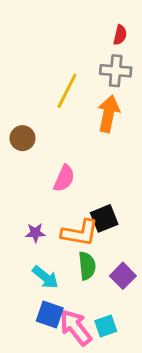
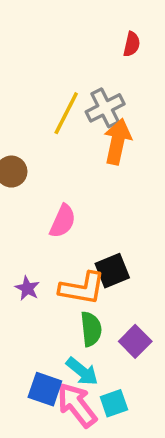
gray cross: (116, 71) -> (105, 108), moved, turned -32
purple star: (35, 233) -> (27, 288), turned 30
cyan arrow: (45, 277) -> (82, 371), moved

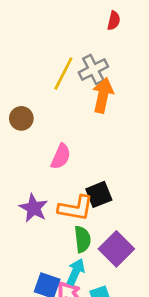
purple star: (27, 288) -> (34, 208), size x1.5
purple square: (135, 341) -> (116, 249), size x1.4
cyan arrow: (82, 371) -> (76, 272), turned -105

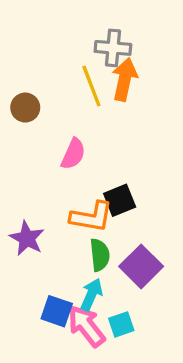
gray cross: (93, 69) -> (113, 48), turned 32
yellow line: (63, 74) -> (91, 86), moved, turned -48
purple star: (34, 208) -> (27, 238), moved

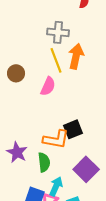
gray cross: (113, 48) -> (58, 32), moved
pink semicircle: (73, 154) -> (48, 86), moved
green semicircle: (100, 255) -> (44, 162), moved

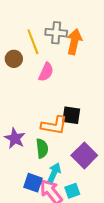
gray cross: (58, 32) -> (56, 33), moved
yellow line: (56, 60) -> (33, 42), moved
black square: (73, 129) -> (71, 115), turned 30

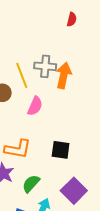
orange L-shape: (54, 125) -> (18, 149), moved
green semicircle: (42, 148) -> (31, 184), turned -132

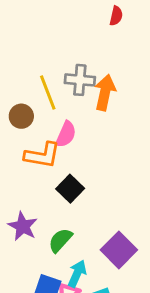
orange L-shape: (18, 149) -> (42, 155), moved
black square: (61, 150) -> (70, 189), moved, turned 36

